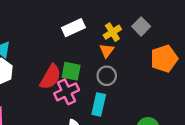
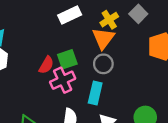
orange triangle: (107, 51) -> (103, 38), size x1.5
green square: (71, 71) -> (67, 59), turned -30
red semicircle: (50, 77) -> (46, 65), size x0.7

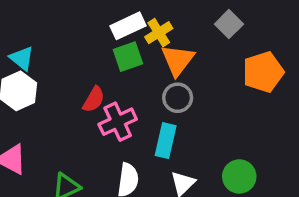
yellow cross: (109, 20) -> (159, 33), moved
green square: (67, 59) -> (128, 57), moved

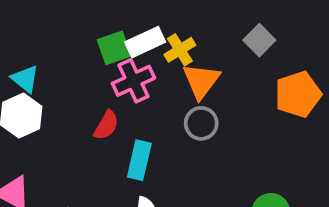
green square: (128, 57) -> (114, 48), moved
pink cross: (118, 122) -> (133, 81), moved
cyan rectangle: (166, 141) -> (139, 160), moved

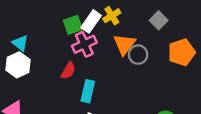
white rectangle: (145, 42) -> (91, 21), turned -30
yellow cross: (180, 50) -> (112, 16), moved
gray circle: (201, 123) -> (138, 55), moved

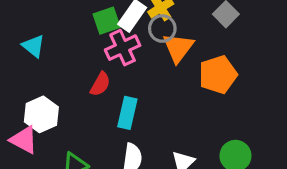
orange pentagon: (182, 52) -> (218, 75), moved
gray circle: (138, 55) -> (162, 29), moved
white hexagon: (18, 65) -> (41, 114), moved

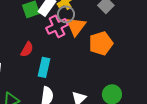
pink cross: (123, 48) -> (57, 26), moved

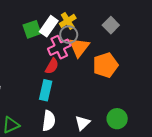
red semicircle: (27, 49) -> (52, 66), moved

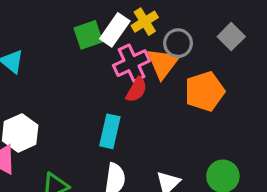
gray square: (111, 25) -> (231, 37), moved
gray circle: (69, 35) -> (178, 43), moved
red semicircle: (52, 66) -> (136, 90), moved

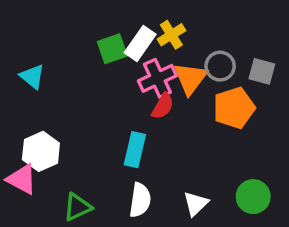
gray square: (231, 37) -> (262, 71), moved, turned -30
gray circle: (178, 43) -> (220, 66), moved

